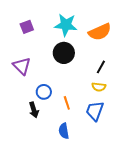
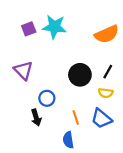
cyan star: (66, 25) -> (54, 27), moved
black circle: (64, 53) -> (80, 75), moved
orange line: (67, 103) -> (76, 118), moved
blue trapezoid: (95, 111) -> (101, 119), turned -70

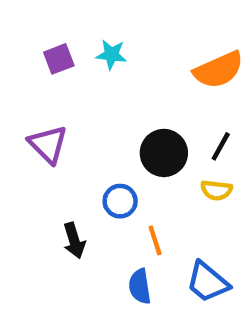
cyan star: (54, 27) -> (111, 55), size x0.6
blue circle: (47, 98) -> (120, 201), moved
blue trapezoid: (101, 119) -> (208, 282), moved

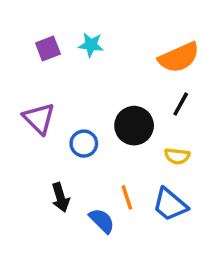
black line: (221, 146) -> (181, 104), moved
blue circle: (120, 201) -> (84, 144), moved
blue trapezoid: (208, 282) -> (170, 205), moved
blue semicircle: (140, 286) -> (102, 221), moved, turned 144

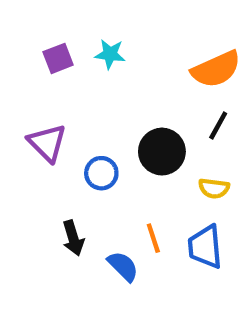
blue trapezoid: (170, 205) -> (205, 247), turned 45

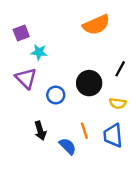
cyan star: (110, 54) -> (39, 52), moved
purple square: (58, 58) -> (21, 33), moved
orange semicircle: (216, 69) -> (96, 25), moved

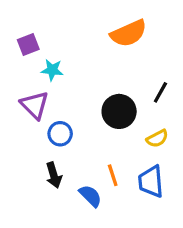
blue circle: (56, 95) -> (60, 134), moved
yellow semicircle: (118, 103) -> (157, 139), turned -35

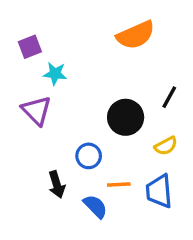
blue circle: (60, 134) -> (89, 156), moved
orange line: (113, 175) -> (119, 184), turned -75

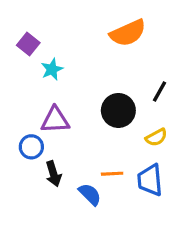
purple square: (30, 47) -> (28, 44), turned -30
cyan star: (55, 74) -> (52, 69), turned -30
purple triangle: (37, 111) -> (55, 120), moved, turned -48
blue circle: (89, 156) -> (31, 147), moved

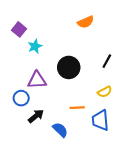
orange semicircle: (128, 33) -> (86, 22), size x0.7
black circle: (118, 110) -> (69, 67), moved
black arrow: (54, 174) -> (36, 116), turned -112
orange line: (112, 174) -> (77, 108), moved

